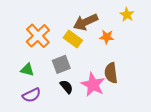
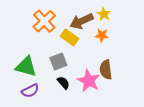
yellow star: (127, 15) -> (104, 14), moved
orange cross: (38, 36) -> (44, 21), moved
green triangle: (27, 70) -> (26, 67), size x1.6

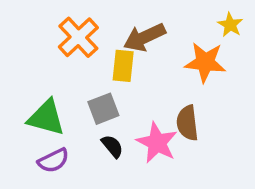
yellow star: (104, 14) -> (230, 25), moved
orange star: (102, 35) -> (205, 62), moved, size x1.6
yellow rectangle: (69, 37) -> (123, 66), turned 60

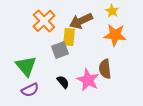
yellow star: (230, 25) -> (112, 11), moved
gray square: (103, 109) -> (60, 50), moved
green triangle: (46, 118) -> (26, 66), turned 35

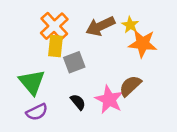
yellow star: (112, 11) -> (130, 25), moved
yellow rectangle: (69, 37) -> (56, 46), moved
brown semicircle: (105, 69) -> (130, 86), turned 54

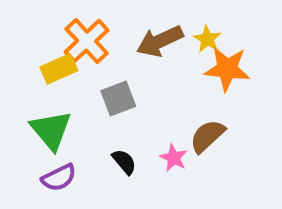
yellow rectangle: (56, 46) -> (59, 69), moved, turned 60
pink star: (109, 100) -> (174, 158), size x0.6

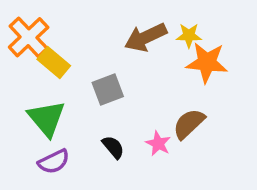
yellow star: (207, 39) -> (189, 35), turned -30
orange cross: (87, 41) -> (29, 37), moved
yellow rectangle: (59, 69) -> (54, 62), turned 64

